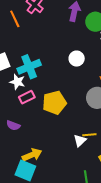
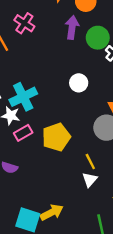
yellow line: (89, 135) -> (90, 162), moved, turned 72
yellow arrow: (32, 155) -> (52, 212), moved

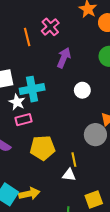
purple arrow: (72, 27) -> (64, 58), moved
yellow pentagon: (56, 137) -> (43, 148), moved
white triangle: (90, 180) -> (69, 175), turned 40

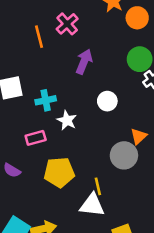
cyan cross: (32, 89) -> (46, 100), size x0.7
white star: (17, 102) -> (67, 120), moved
white triangle: (69, 175) -> (92, 205), size x1.5

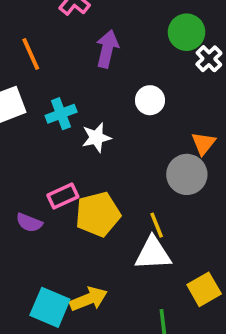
orange line: (39, 37) -> (31, 54), moved
white star: (67, 120) -> (96, 138), turned -30
pink rectangle: (36, 138) -> (63, 196), moved

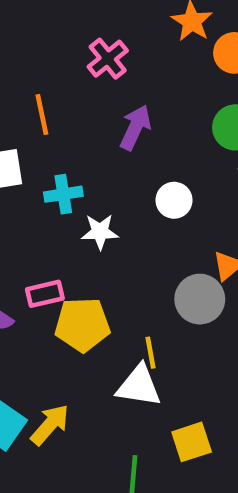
yellow arrow: (89, 299) -> (50, 425), turned -39

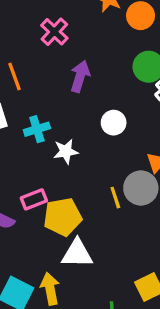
yellow line: (151, 353) -> (115, 198), moved
white triangle: (139, 386) -> (77, 254), moved
yellow arrow: (50, 425) -> (50, 289), turned -44

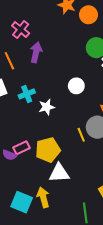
pink cross: (54, 32) -> (21, 30), moved
purple arrow: (80, 76) -> (36, 52), moved
pink rectangle: (34, 199) -> (22, 148), moved

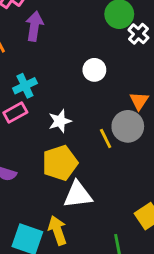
white star: (47, 107) -> (60, 121), moved
pink rectangle: (22, 148) -> (15, 113), moved

